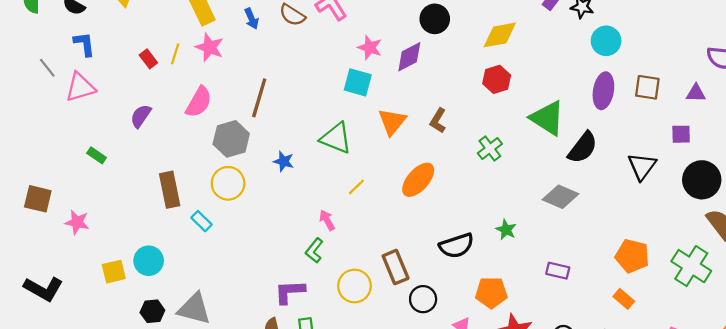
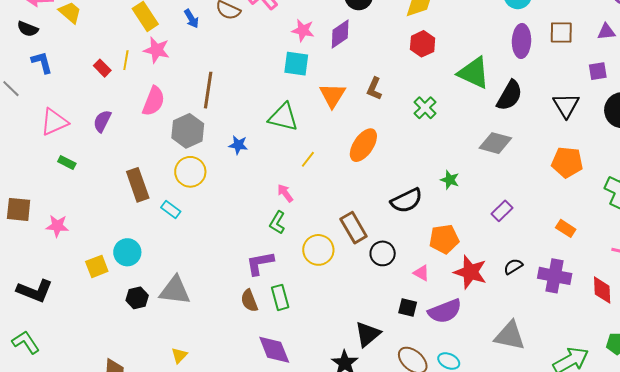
pink triangle: (80, 87) -> (54, 122), moved
orange pentagon: (632, 256) -> (567, 162), moved
purple rectangle: (558, 271) -> (502, 211), turned -50

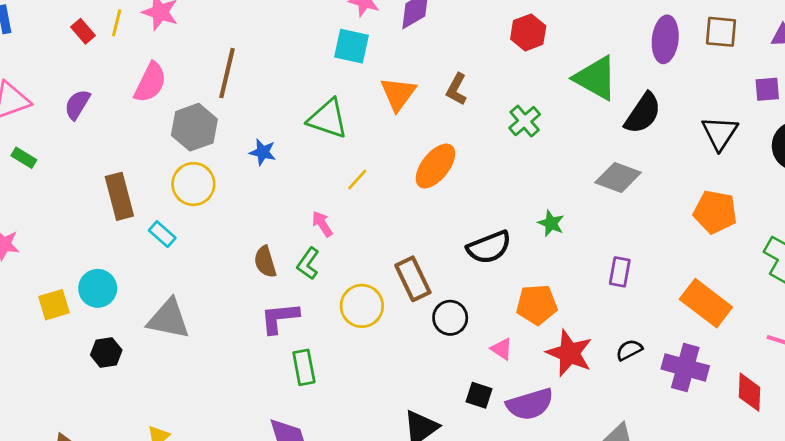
purple rectangle: (502, 211) -> (620, 272), turned -40
orange rectangle: (566, 228) -> (706, 303), size x1.8
gray triangle: (175, 290) -> (169, 319), moved
brown semicircle: (249, 301) -> (265, 262), moved

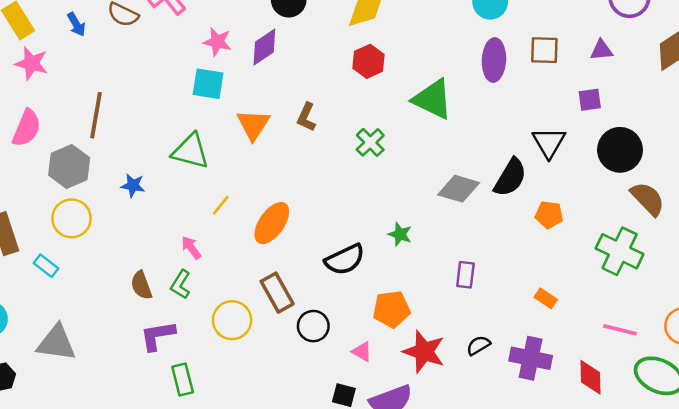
black semicircle: (643, 113) -> (510, 177), moved
orange ellipse: (435, 166) -> (272, 223), moved
orange pentagon: (715, 212) -> (549, 215), size x0.7
orange rectangle: (706, 303) -> (546, 298), size x0.5

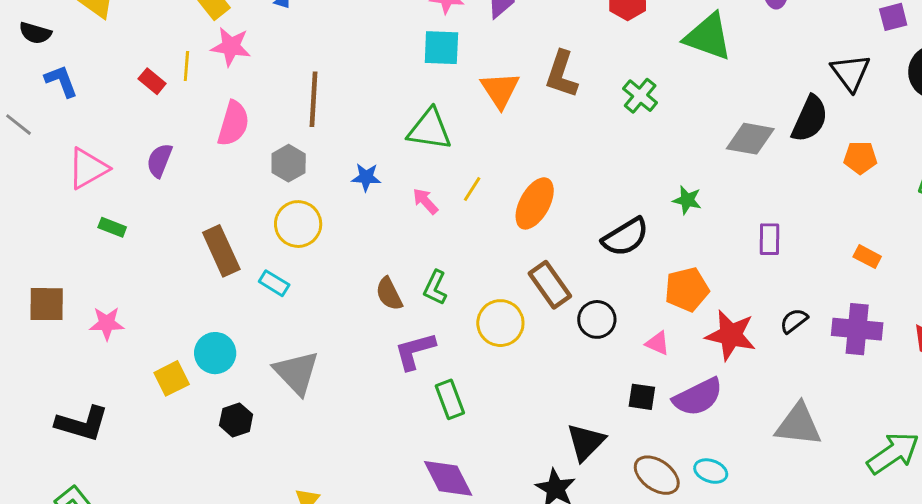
brown L-shape: (306, 117) -> (562, 74), size x1.4
gray hexagon: (69, 166) -> (289, 163), size x0.7
pink arrow: (191, 248) -> (425, 201), moved
gray triangle: (56, 343) -> (296, 373), turned 45

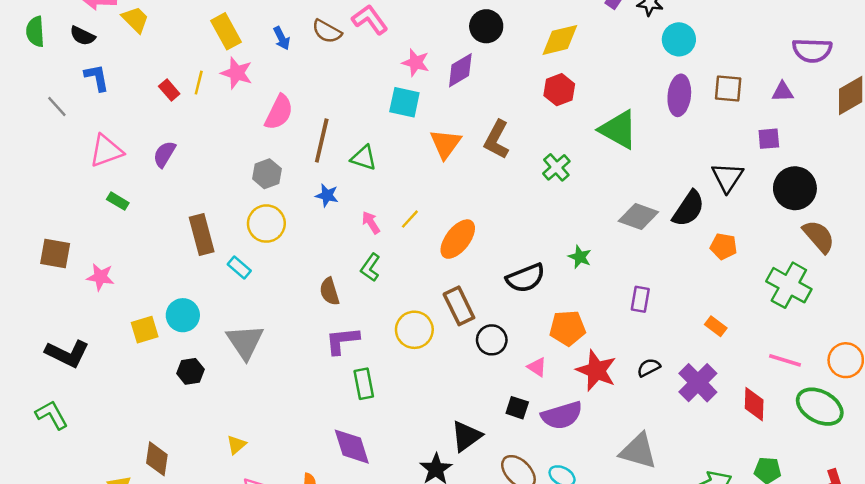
brown line: (313, 99) -> (322, 141), moved
pink semicircle: (233, 123) -> (279, 112), moved
green triangle: (429, 129) -> (364, 158), moved, size x0.7
green L-shape: (435, 288) -> (370, 267), moved
purple cross: (857, 329) -> (698, 383), turned 30

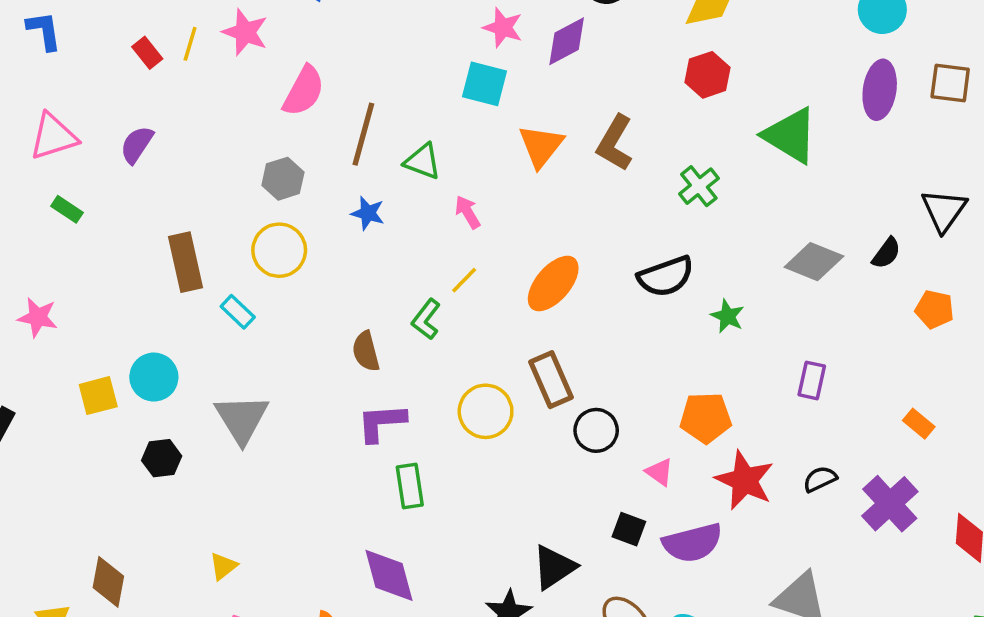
black semicircle: (688, 209) -> (886, 253), size x0.6
yellow line: (410, 219) -> (464, 280), moved
pink arrow: (371, 223) -> (468, 212), moved
black semicircle: (526, 278) -> (666, 276), moved

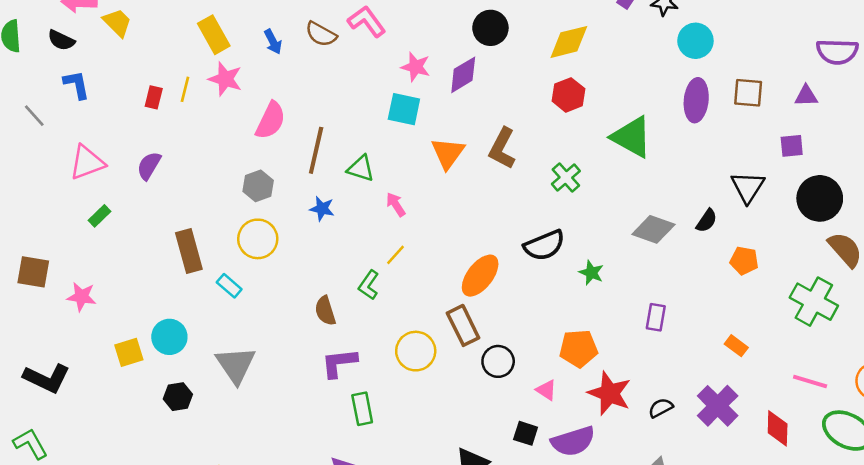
red rectangle: (147, 53) -> (154, 97), turned 55
green rectangle: (67, 209) -> (100, 216), turned -75
orange ellipse: (553, 284) -> (480, 276), moved
black semicircle: (820, 479) -> (661, 408), moved

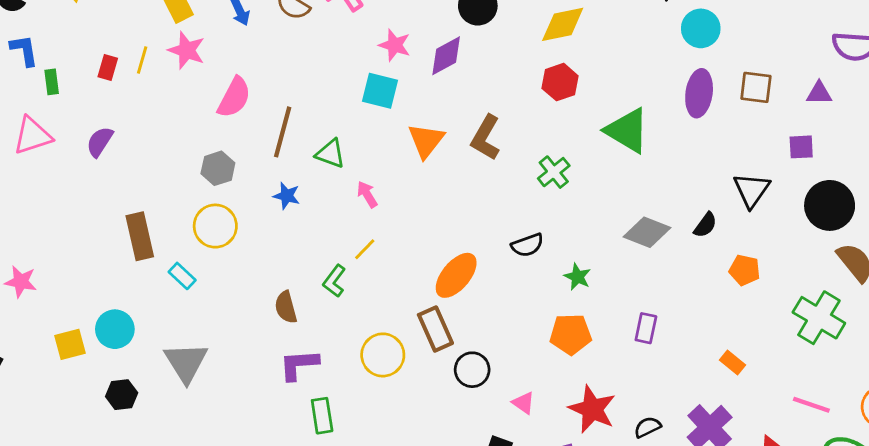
green rectangle: (100, 216) -> (52, 82), moved, turned -55
black semicircle: (544, 245) -> (527, 245), size x0.7
orange pentagon: (579, 348) -> (571, 334), moved

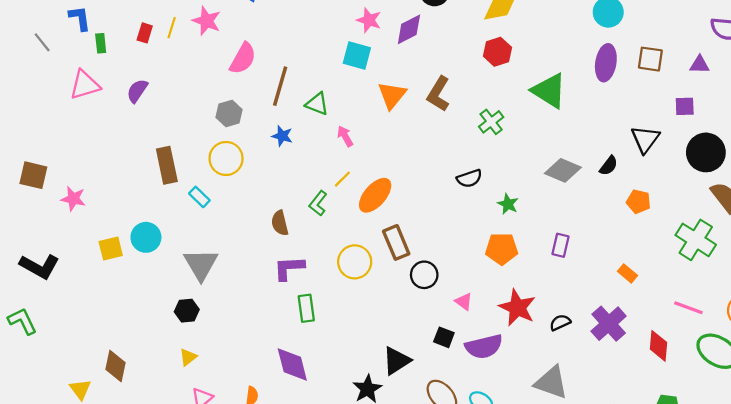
orange ellipse: (456, 275) -> (375, 195), moved
black hexagon: (122, 395) -> (187, 311), moved

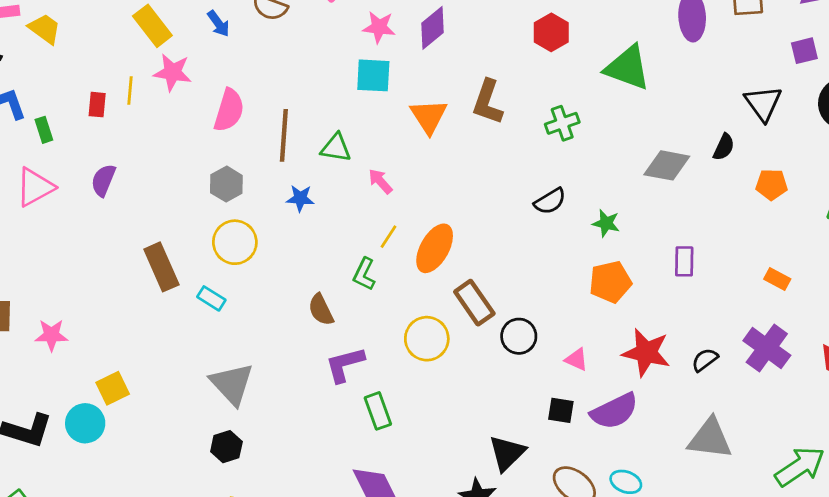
green cross: (491, 122) -> (562, 123), turned 30
cyan circle: (146, 237) -> (85, 423), moved

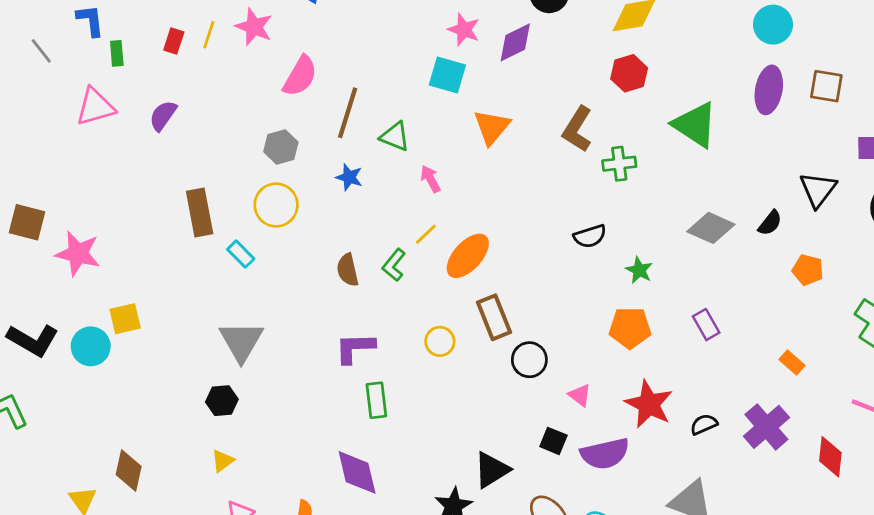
brown L-shape: (488, 102) -> (577, 129), moved
purple rectangle: (684, 261) -> (706, 325), turned -44
brown semicircle: (321, 310) -> (348, 270), moved
pink star: (51, 335) -> (78, 254), size x1.4
yellow circle: (427, 339) -> (440, 341), size x0.7

